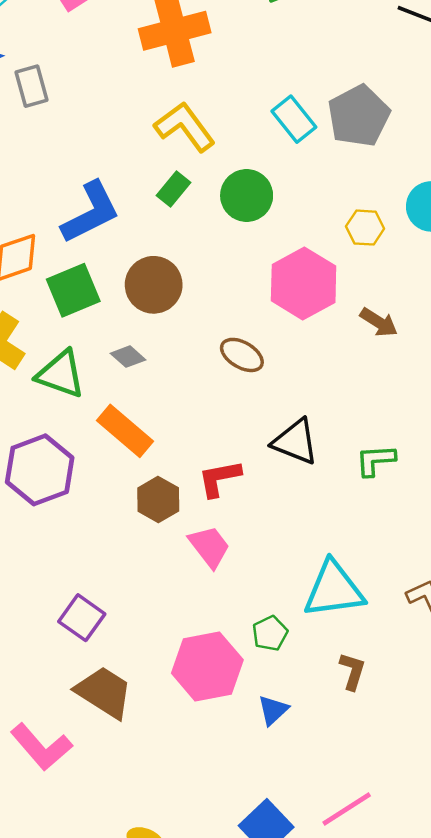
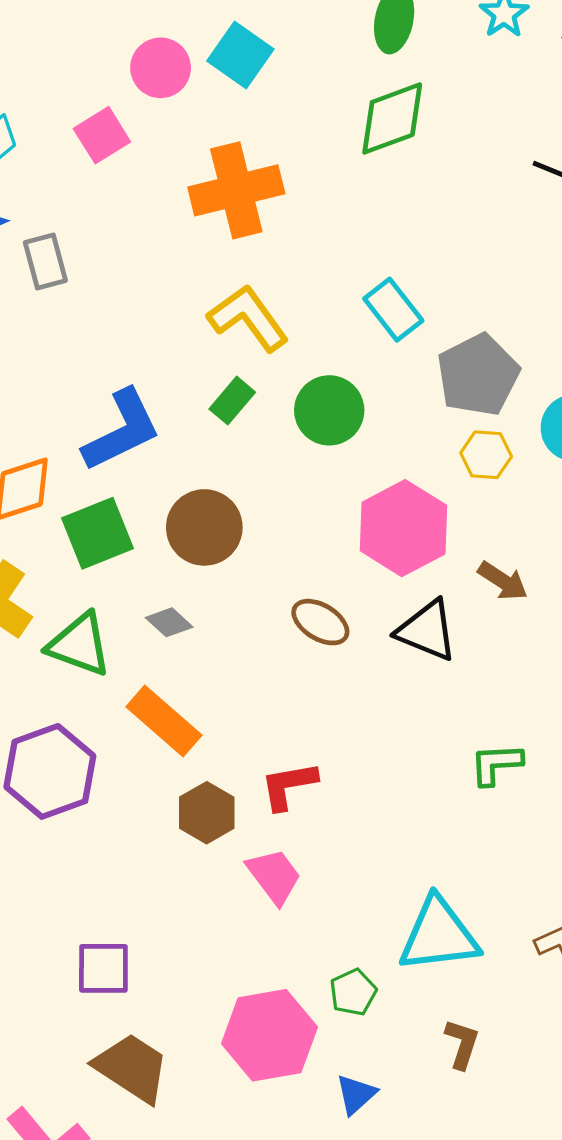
gray pentagon: (359, 116) -> (478, 375), moved
black triangle: (295, 442) -> (427, 631), moved
purple square: (82, 618) -> (103, 968), turned -36

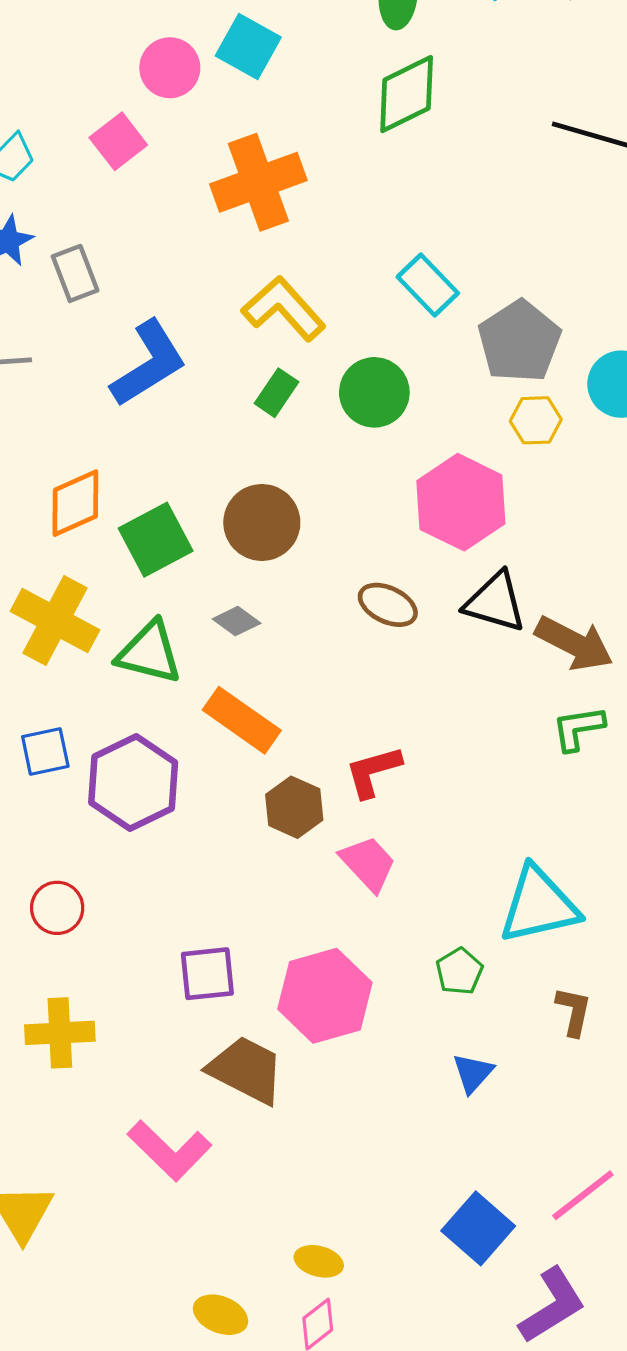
blue L-shape: (122, 430) -> (149, 364), moved
brown arrow: (503, 581) -> (574, 643), moved, size x1.5
pink hexagon: (269, 1035) -> (325, 996), moved

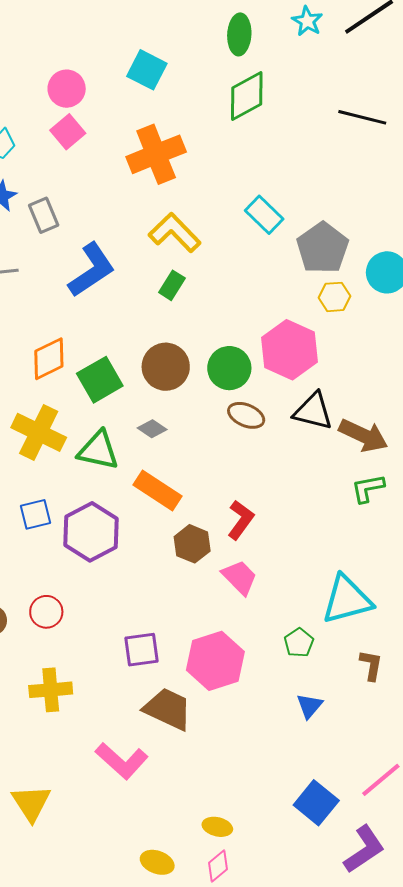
pink circle: (170, 68) -> (67, 89), moved
green circle: (374, 392) -> (229, 368), moved
red L-shape: (373, 772) -> (241, 520), turned 144

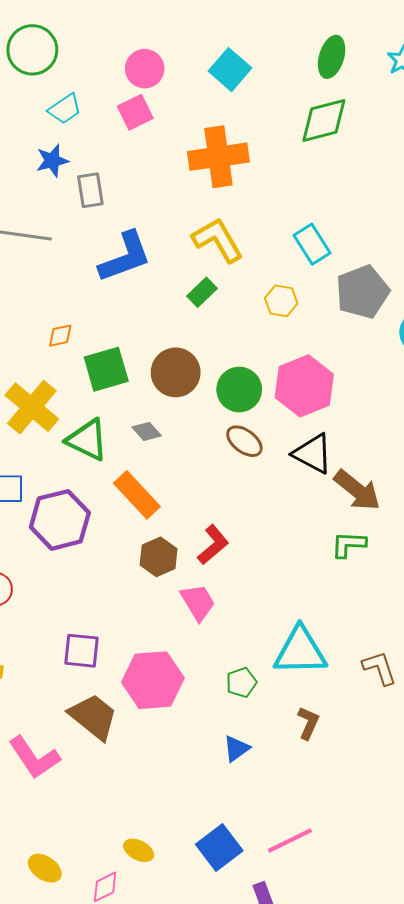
yellow hexagon: (335, 297) -> (281, 301), moved
orange diamond: (49, 359) -> (60, 336), size x0.6
yellow ellipse: (217, 827) -> (139, 850), moved

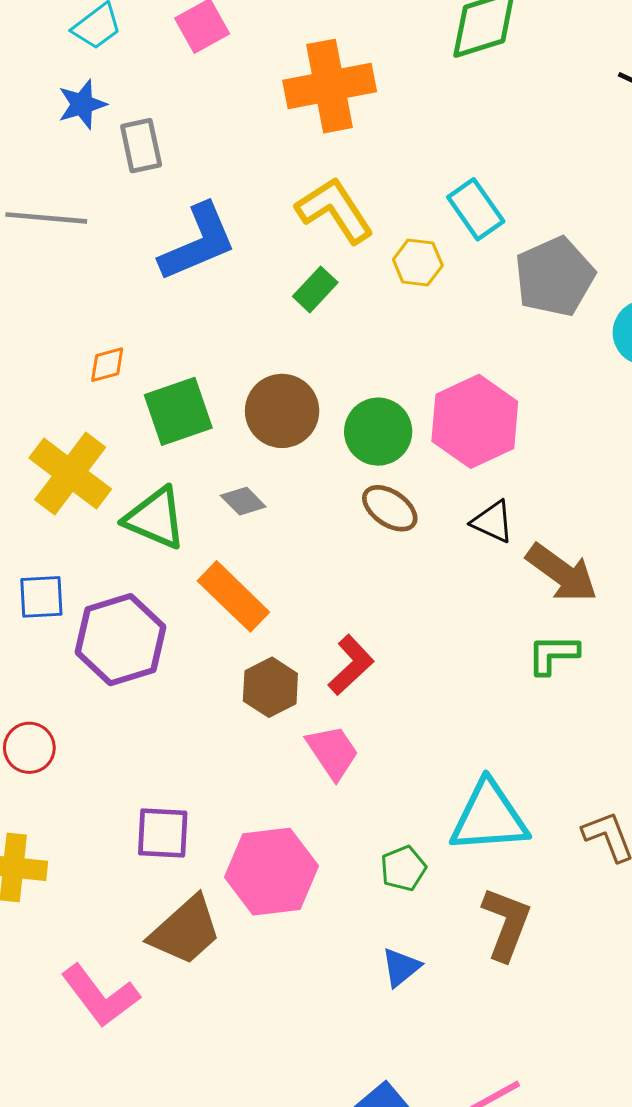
yellow hexagon: (281, 301) -> (418, 263), moved
black triangle: (313, 454) -> (493, 522), size x0.7
brown trapezoid: (93, 717) -> (185, 931), turned 102
brown L-shape: (308, 723) -> (506, 924), size x1.5

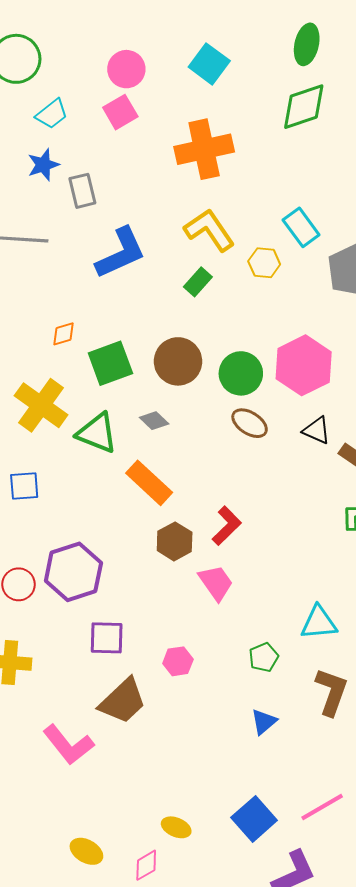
purple hexagon: (121, 640) -> (73, 572), moved
cyan triangle: (489, 817) -> (319, 623), size x0.7
pink hexagon: (271, 872) -> (178, 661), size x0.5

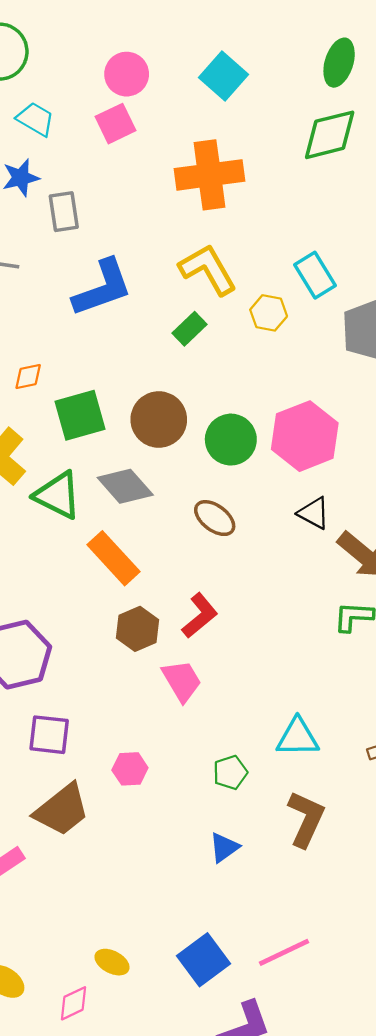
cyan trapezoid: (52, 114) -> (35, 119), turned -116
gray diamond: (154, 421) -> (125, 486), size x1.6
brown ellipse: (250, 423) -> (215, 518), moved

